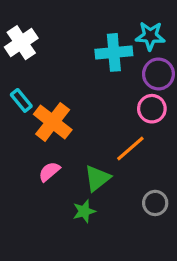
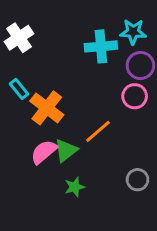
orange line: (130, 148) -> (98, 131), moved
pink semicircle: (49, 172) -> (44, 152), size x1.4
green triangle: (97, 178) -> (66, 150), moved

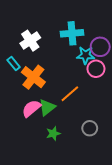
cyan star: (133, 32) -> (86, 55), moved
white cross: (19, 38) -> (30, 41), moved
gray circle: (138, 180) -> (90, 128), moved

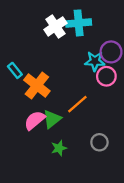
cyan cross: (72, 33) -> (79, 23), moved
white cross: (30, 41) -> (55, 26), moved

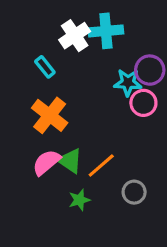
cyan rectangle: (15, 70) -> (45, 67), moved
orange line: (77, 104) -> (101, 165), moved
green triangle: (52, 119) -> (70, 161), turned -48

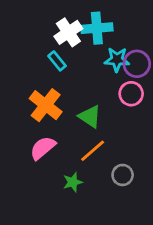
cyan rectangle: (45, 67) -> (57, 61), moved
cyan star: (128, 83) -> (117, 60), moved
green triangle: (70, 161) -> (90, 117), moved

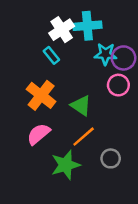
green star: (73, 182) -> (66, 165), size x1.6

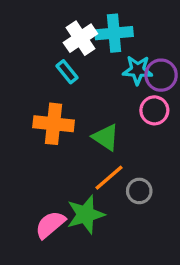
orange cross: (41, 95) -> (54, 124), turned -32
pink semicircle: (38, 134) -> (50, 225), moved
gray circle: (111, 158) -> (139, 191), moved

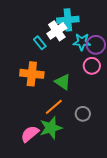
white cross: (80, 38) -> (57, 31), moved
orange line: (109, 178) -> (54, 107), moved

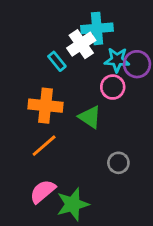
pink circle: (92, 66) -> (113, 87), moved
orange line: (54, 107) -> (44, 146), moved
green star: (51, 128) -> (73, 204), moved

